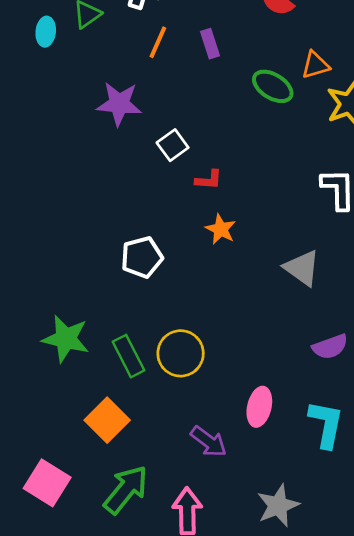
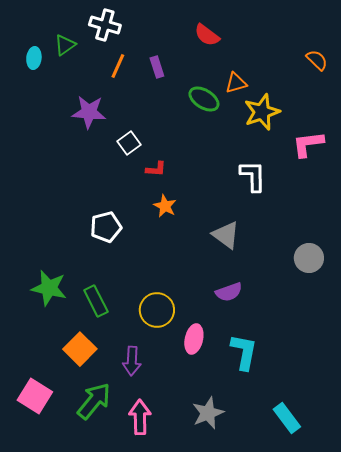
purple semicircle: (330, 347) -> (229, 292), moved
yellow circle: (181, 353) -> (157, 310), moved
purple arrow: (209, 441) -> (132, 361), moved, turned 56

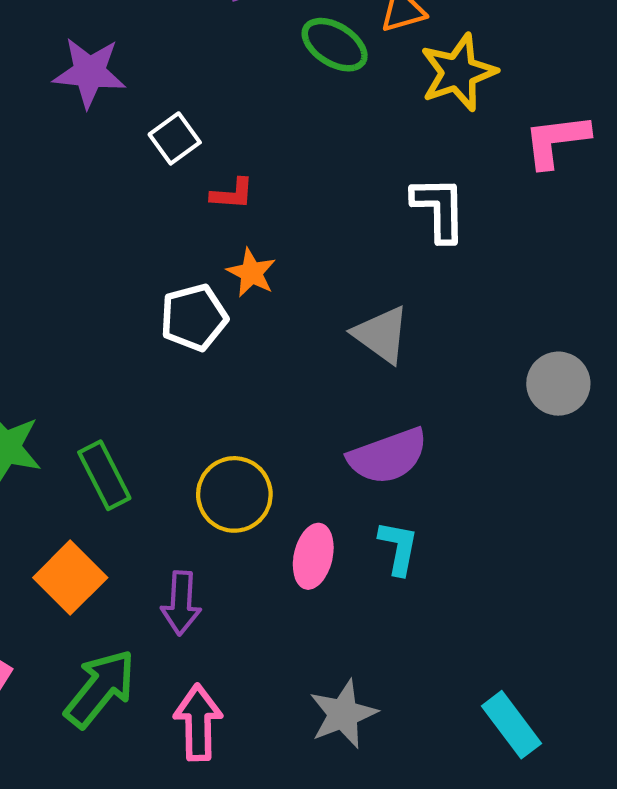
white pentagon: (106, 227) -> (194, 318), moved
purple semicircle: (229, 292) -> (388, 456), size x1.4
cyan L-shape: (244, 352) -> (399, 548), moved, size x0.7

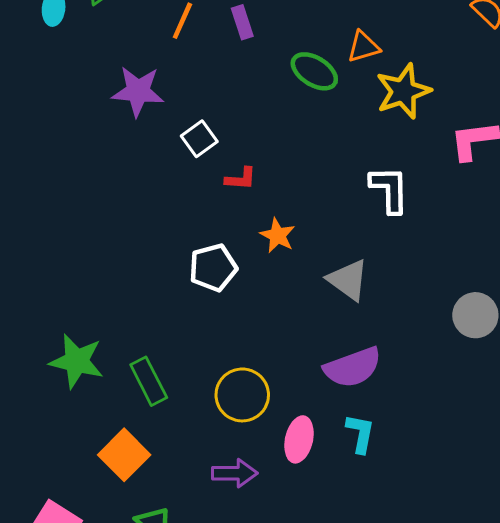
orange star: (251, 273) -> (278, 235), moved
purple arrow: (181, 603) -> (235, 473), moved, turned -93

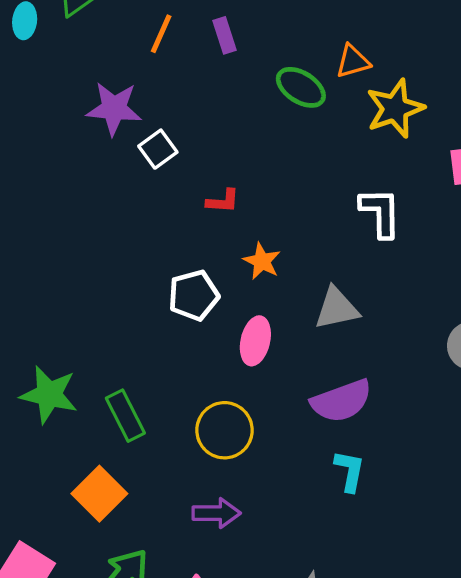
white square: (199, 139) -> (158, 149), moved
gray triangle: (348, 280) -> (337, 308), turned -48
pink ellipse: (299, 439) -> (255, 341), moved

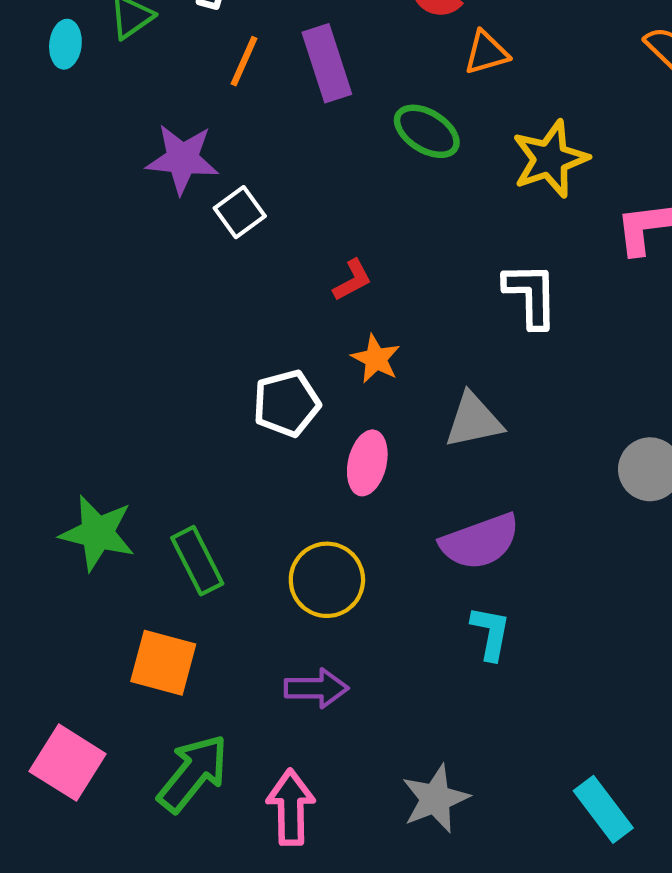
purple rectangle: (224, 35) -> (327, 63), size x1.6
orange triangle: (353, 61) -> (486, 53), moved
red L-shape: (223, 201) -> (352, 280), moved, turned -32
orange square: (99, 494) -> (163, 663), turned -30

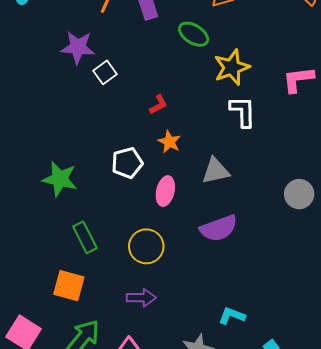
yellow star: (550, 159) -> (232, 67), moved
green star: (97, 533) -> (60, 179), moved
cyan L-shape: (491, 633) -> (232, 316), moved, turned -80

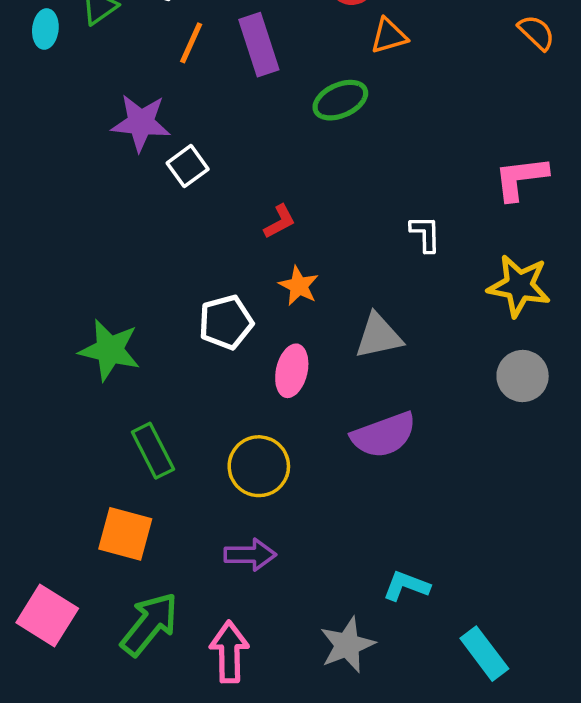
green ellipse: (194, 34) -> (340, 100), turned -56
yellow star: (232, 67) -> (519, 286), moved, turned 30
white L-shape: (243, 112) -> (425, 234), size x0.7

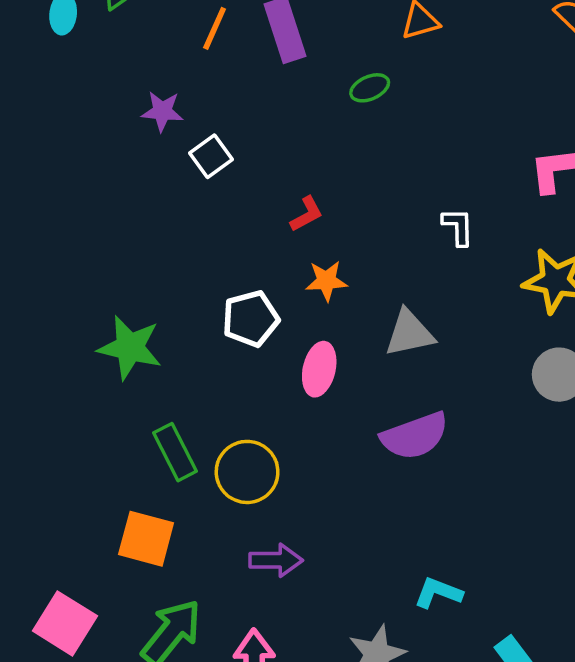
green ellipse: (340, 100) -> (370, 88), size x0.7
purple star: (141, 123) -> (162, 111), size x0.7
orange star: (299, 286) -> (326, 281), turned -30
yellow circle: (259, 466) -> (247, 472), moved

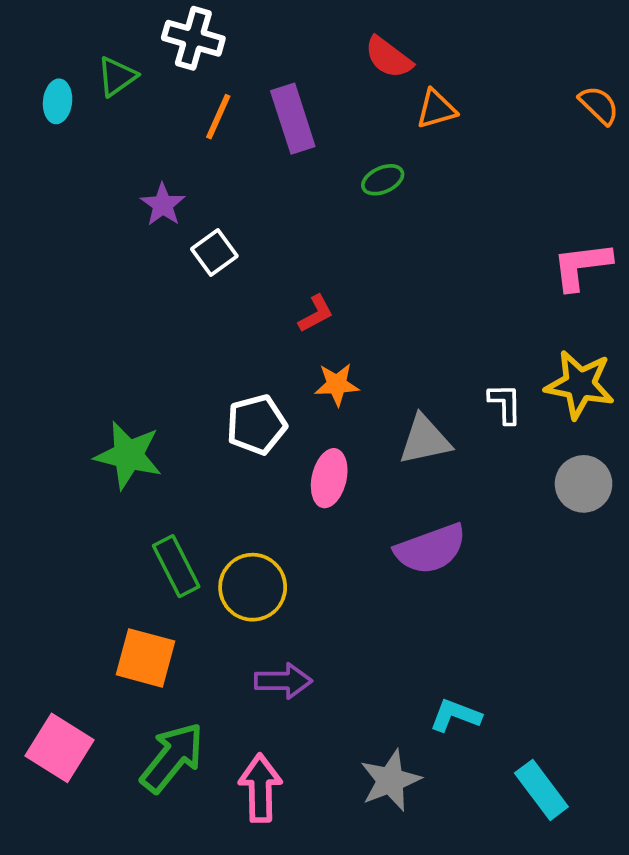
purple star: (162, 111) -> (163, 205), turned 30
white L-shape: (458, 227) -> (505, 404), moved

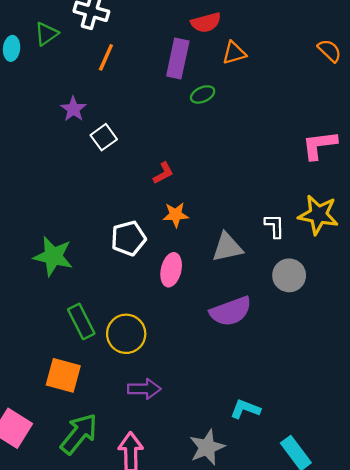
red semicircle: (388, 57) -> (206, 23), turned -52
purple rectangle: (293, 119) -> (178, 59), moved, turned 30
gray circle: (584, 484) -> (289, 275), moved

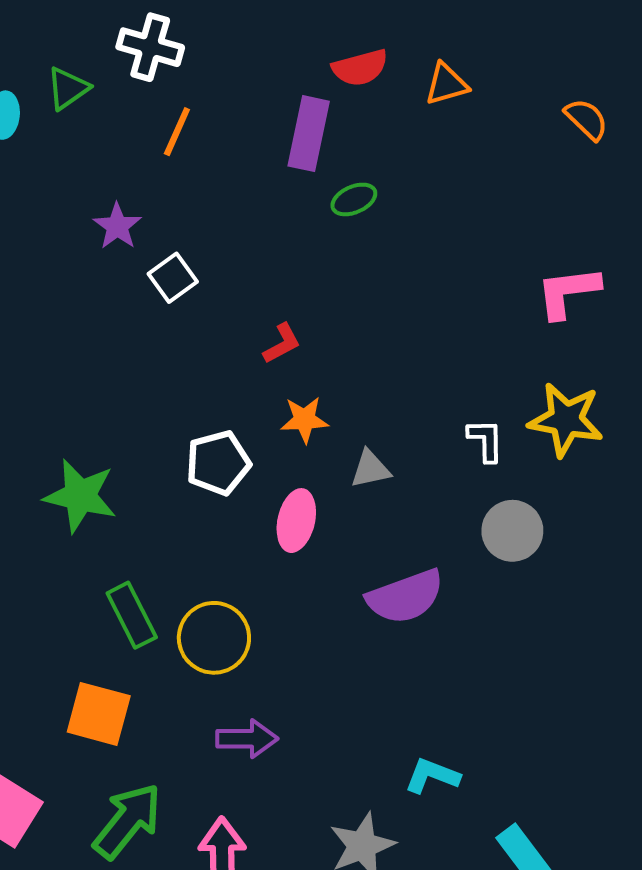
orange triangle: (234, 53) -> (447, 84), moved
gray triangle: (227, 247) -> (370, 469), moved, size x0.7

